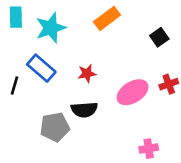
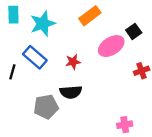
pink ellipse: (133, 92) -> (111, 46), moved

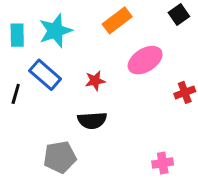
cyan rectangle: (13, 15) -> (17, 35), moved
black square: (134, 31) -> (179, 15), moved
gray pentagon: (46, 107) -> (60, 157), moved

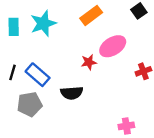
blue rectangle: (45, 75) -> (38, 75), moved
red star: (95, 81) -> (89, 62), moved
gray pentagon: (60, 157) -> (30, 104), moved

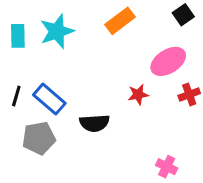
pink ellipse: (113, 46) -> (168, 61), moved
red star: (89, 62) -> (138, 95), moved
pink cross: (126, 126) -> (167, 167), turned 35

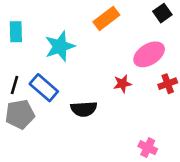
cyan star: (57, 31) -> (60, 46), moved
gray pentagon: (39, 138) -> (20, 114), moved

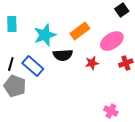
orange rectangle: (106, 18) -> (80, 31), moved
black semicircle: (84, 109) -> (63, 55), moved
gray pentagon: (20, 114) -> (15, 86), turned 30

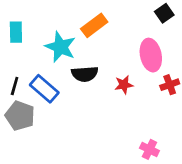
orange rectangle: (80, 31) -> (94, 25), moved
cyan star: (45, 35) -> (60, 47), turned -30
pink ellipse: (112, 41) -> (151, 55), turned -70

